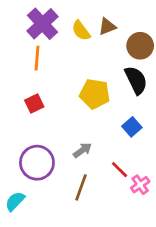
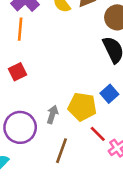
yellow pentagon: (95, 94) -> (82, 107), moved
gray arrow: (82, 150) -> (52, 114), moved, turned -36

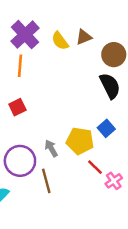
gray arrow: (52, 114) -> (51, 148), turned -48
brown line: (62, 151) -> (46, 181), moved, turned -35

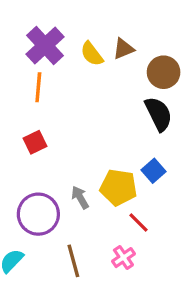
brown line: (46, 181) -> (73, 261), moved
pink cross: (114, 181) -> (123, 258), moved

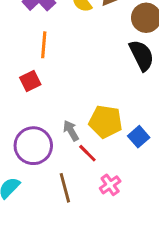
orange line: (38, 87) -> (44, 45), moved
blue square: (154, 171) -> (139, 137), moved
red line: (139, 222) -> (87, 153), moved

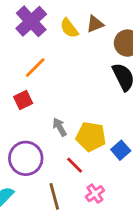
orange line: (44, 45) -> (35, 67), turned 40
gray arrow: (71, 131) -> (60, 127), moved

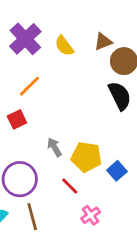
brown triangle: (95, 24) -> (103, 42), moved
brown line: (54, 196) -> (32, 217), moved

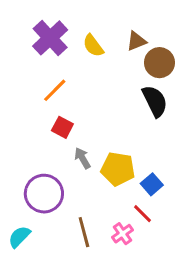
red square: (17, 119) -> (62, 127), moved, turned -36
red line: (70, 186) -> (143, 214), moved
brown line: (32, 217) -> (84, 232), moved

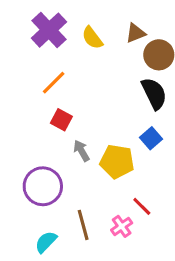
blue square: (152, 184) -> (151, 138), moved
cyan semicircle: (19, 237) -> (46, 242), moved

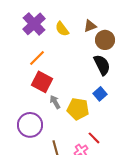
red square: (61, 120) -> (42, 82), size x1.5

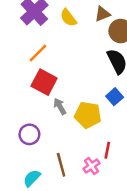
purple circle: (30, 125) -> (29, 134), size x0.7
red line: (94, 138) -> (107, 150), turned 56

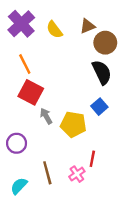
orange line: (38, 53) -> (25, 64), turned -72

